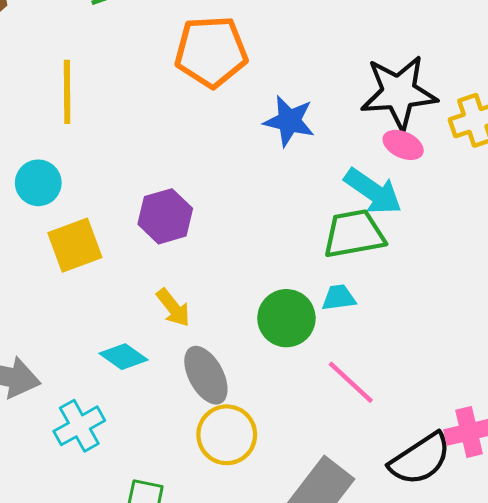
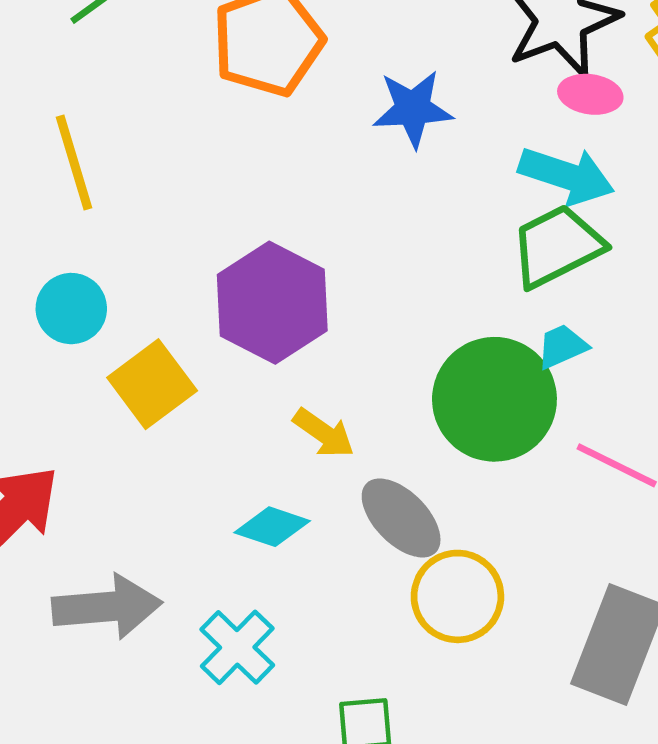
purple hexagon: (165, 216) -> (272, 303), size x1.4
green circle: (286, 318) -> (494, 399), size x1.4

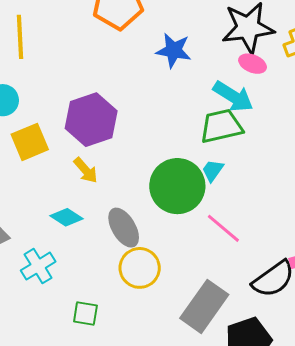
cyan trapezoid: (562, 346) -> (213, 170), turned -45
yellow arrow: (324, 433) -> (86, 170), moved

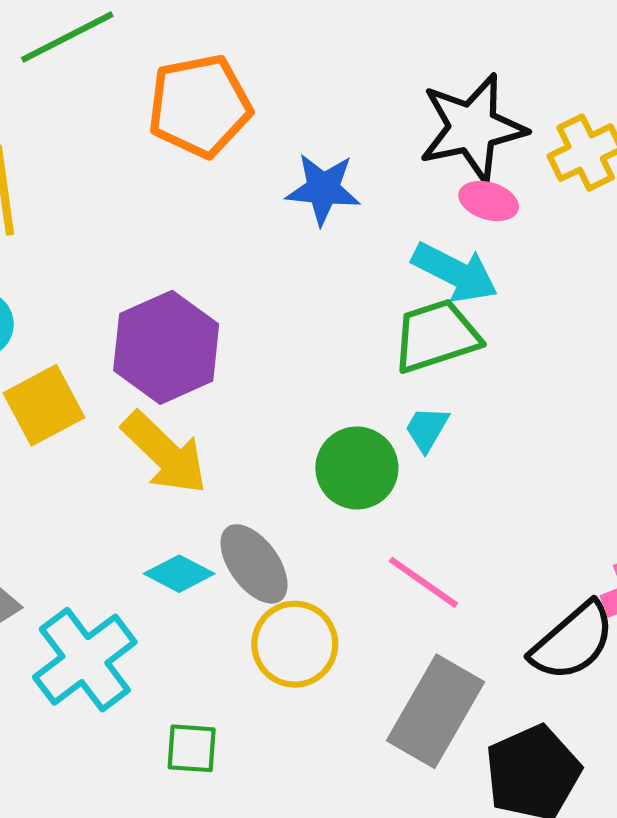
yellow arrow: (86, 170) -> (165, 453), size x1.6
green circle: (177, 186) -> (357, 468), size x0.7
cyan diamond: (66, 217) -> (179, 574), moved
pink line: (223, 228) -> (423, 582), moved
cyan cross: (38, 266) -> (85, 660), size x1.4

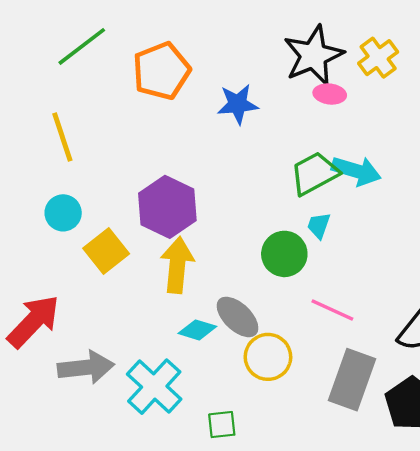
cyan arrow: (455, 272) -> (356, 171), moved
yellow arrow: (165, 453) -> (177, 265), turned -118

